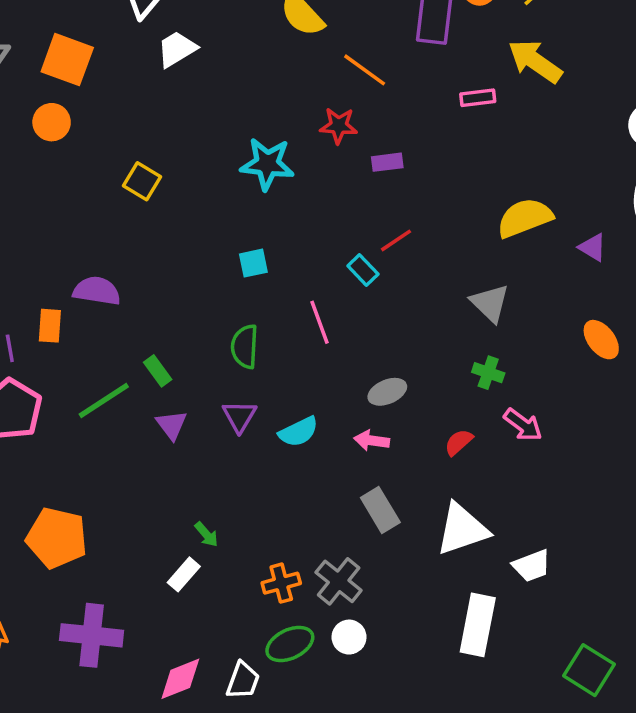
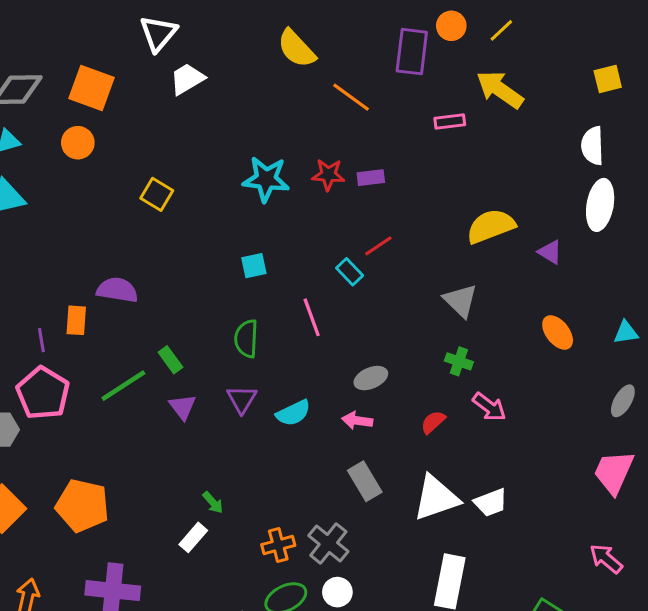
red star: (339, 126) -> (328, 175), moved
white trapezoid: (532, 566) -> (491, 503), moved

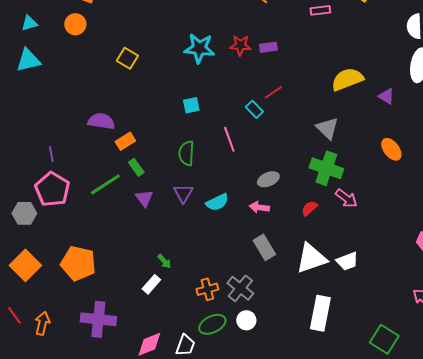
orange rectangle: (76, 320) -> (125, 141), moved, turned 54
green cross: (459, 361) -> (326, 168), size x1.8

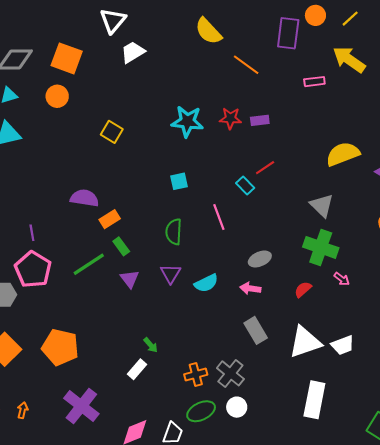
pink arrow: (346, 198) -> (342, 279), size x0.7
purple cross: (98, 319) -> (81, 406), turned 32
orange arrow: (42, 323) -> (23, 410), size x0.7

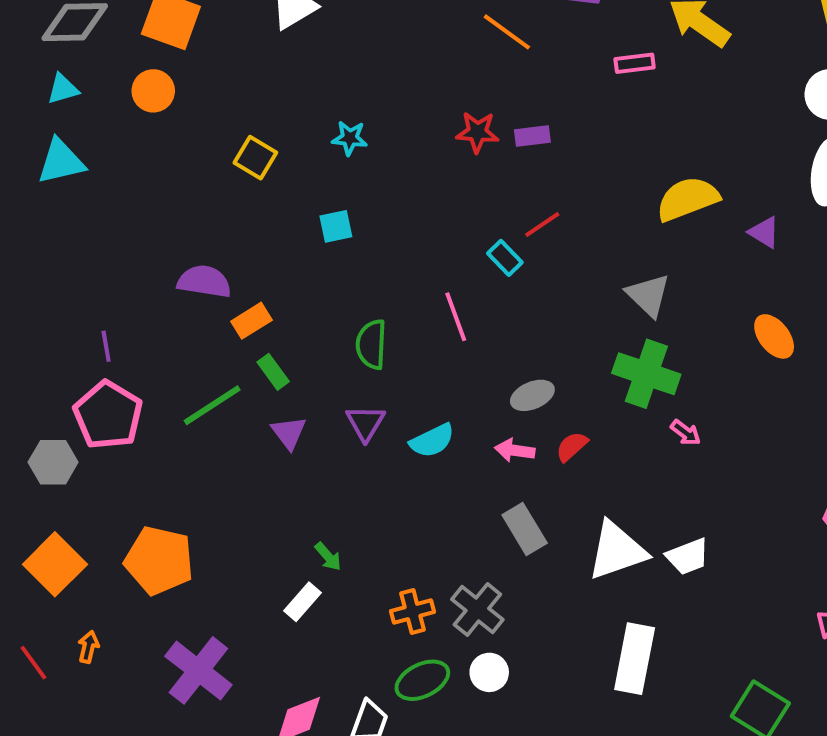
cyan star: (187, 121) -> (350, 138), moved, size x0.6
cyan square: (179, 181) -> (336, 226), moved
red semicircle: (303, 289) -> (572, 446), moved
orange arrow: (23, 410) -> (88, 647), moved

